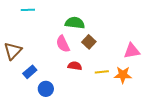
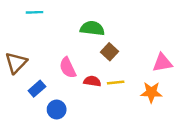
pink semicircle: (63, 44) -> (68, 68), moved
yellow line: (102, 72) -> (116, 82), moved

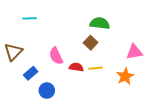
cyan line: (34, 12) -> (30, 18), moved
green semicircle: (92, 28) -> (100, 23), moved
orange star: (151, 92) -> (125, 76), turned -30

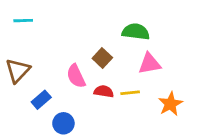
cyan line: (30, 18) -> (23, 21), moved
brown square: (91, 43) -> (102, 58), moved
pink triangle: (134, 52) -> (150, 64), moved

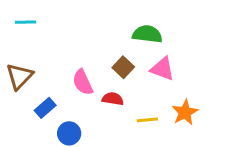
brown square: (102, 58) -> (123, 67), moved
pink triangle: (150, 64) -> (162, 69), turned 30
yellow line: (130, 93) -> (147, 120), moved

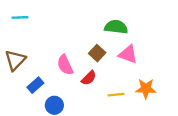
red semicircle: (113, 99) -> (89, 78), turned 126
orange star: (185, 112) -> (146, 89), turned 30

